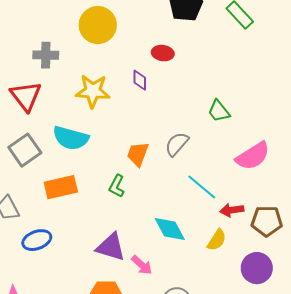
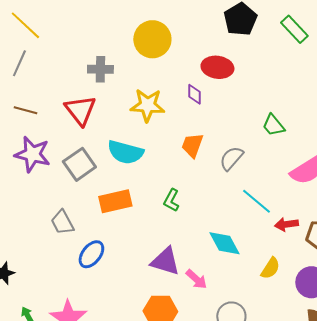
red ellipse: (163, 53) -> (217, 67), size x1.4
orange trapezoid: (138, 154) -> (192, 145), moved
blue ellipse: (37, 240) -> (91, 254), turned -32
yellow semicircle: (217, 240) -> (270, 268), moved

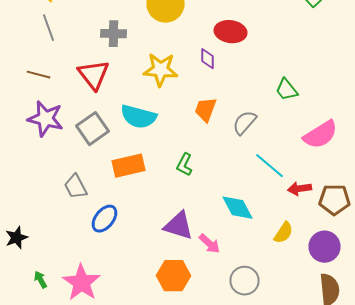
gray line: (19, 63) -> (48, 28), moved, turned -44

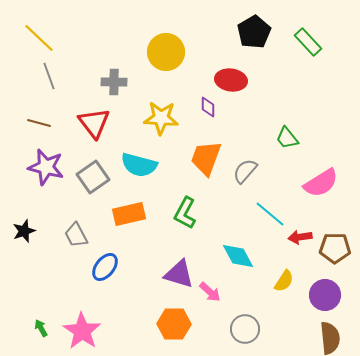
orange trapezoid: (206, 110) -> (206, 158), size x1.4
green L-shape: (184, 165) -> (185, 213), size x1.4
black star: (16, 238) -> (24, 231), moved

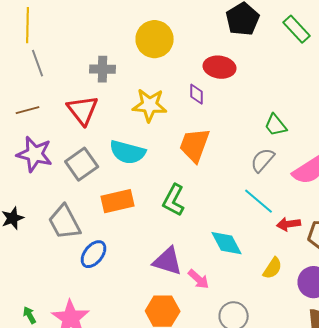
yellow line: (39, 38) -> (28, 25), turned 48
brown line: (39, 123) -> (28, 110), turned -30
gray semicircle: (245, 171) -> (263, 160), moved
gray trapezoid: (76, 235) -> (65, 222), size x1.4

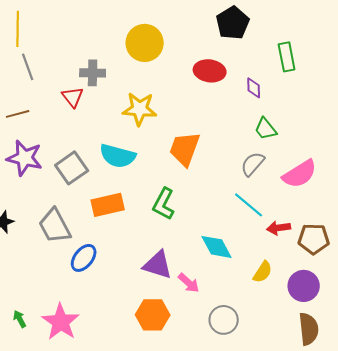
green rectangle: (297, 29) -> (287, 57), moved, turned 32
purple diamond: (197, 94) -> (254, 88), moved
red triangle: (83, 110) -> (73, 97), moved, size x0.7

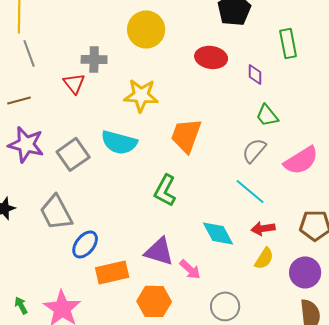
orange rectangle: (108, 205) -> (112, 272), moved
red arrow: (279, 228) -> (263, 228), moved

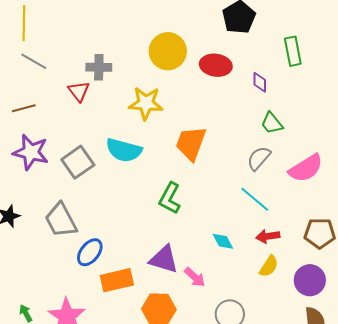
yellow circle: (146, 29) -> (168, 51), moved
gray line: (29, 53) -> (34, 61), turned -40
cyan diamond: (218, 233) -> (223, 241), size x0.7

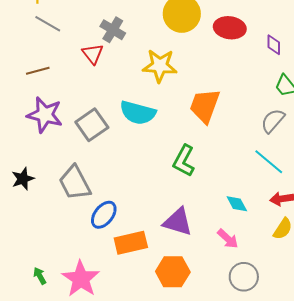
gray cross: (99, 67) -> (113, 30), turned 30
pink arrow: (195, 277) -> (228, 239), moved

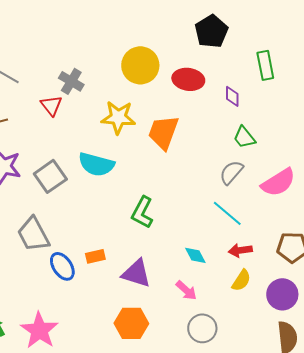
orange trapezoid: (205, 106) -> (163, 132), moved
blue ellipse: (104, 215) -> (62, 266), turned -72
orange rectangle: (131, 243) -> (95, 256), moved, size x0.6

